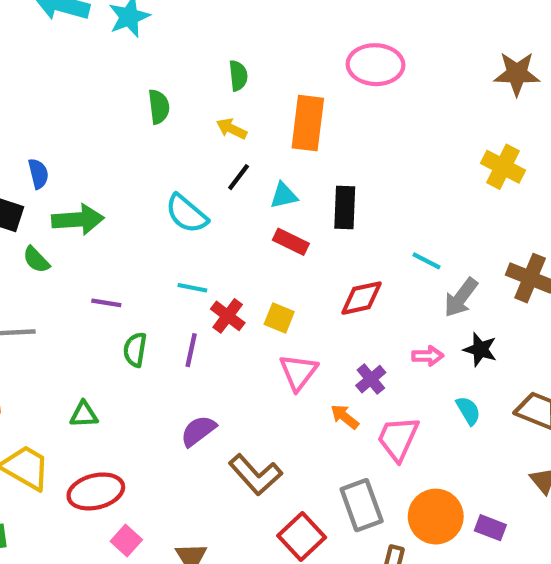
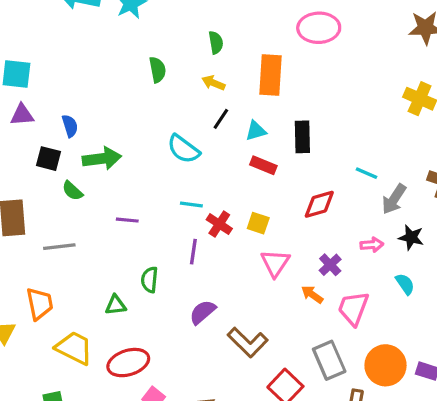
green semicircle: (135, 350) -> (150, 280), moved

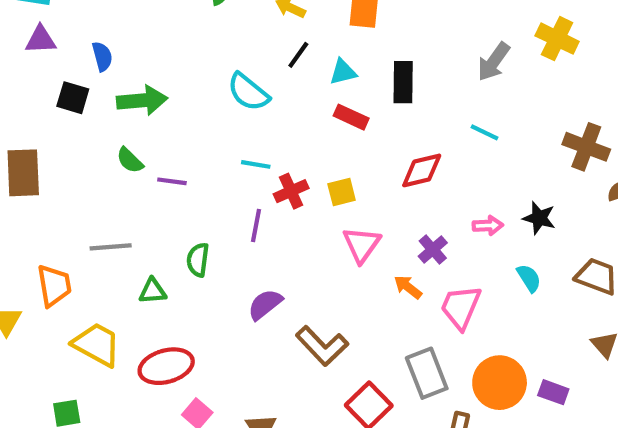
green semicircle: (72, 191) -> (130, 160), moved
gray arrow: (394, 199) -> (494, 62), moved
yellow square: (258, 223) -> (342, 192), turned -35
red cross: (219, 224) -> (291, 191), turned 30
gray line: (59, 247) -> (111, 247), moved

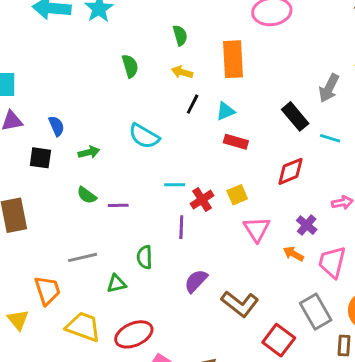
black rectangle: (403, 82) -> (295, 116), moved, turned -32
cyan semicircle: (248, 92) -> (144, 136), moved
green arrow: (142, 100) -> (89, 152), size x0.6

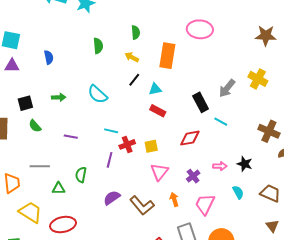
blue semicircle: (56, 126) -> (49, 57), moved
black square: (40, 158) -> (25, 103), moved, turned -35
green semicircle: (87, 195) -> (35, 126), moved
orange arrow: (293, 254) -> (174, 199), moved, turned 32
brown L-shape: (240, 304) -> (142, 205), moved

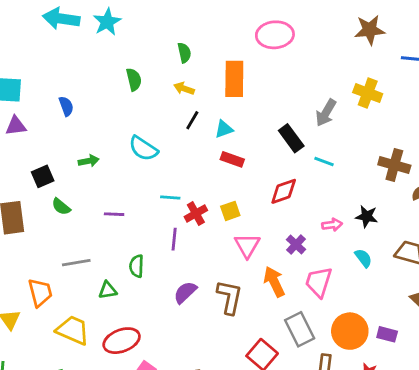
orange arrow: (174, 199) -> (274, 282), size x1.5
brown L-shape: (142, 205) -> (230, 297), turned -120

